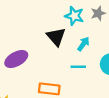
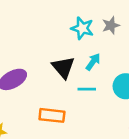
black triangle: (56, 37) -> (63, 67), moved

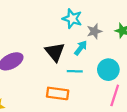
gray star: (111, 25) -> (94, 31), moved
orange rectangle: (52, 115) -> (58, 93), moved

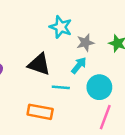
cyan arrow: (81, 48) -> (79, 65), moved
black triangle: (55, 52) -> (39, 64), turned -35

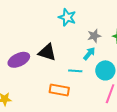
cyan star: (61, 27) -> (67, 17), moved
black triangle: (39, 64) -> (47, 52), moved

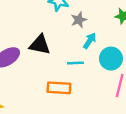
gray star: (94, 36) -> (79, 20), moved

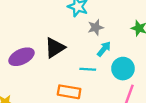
black triangle: (40, 45) -> (55, 48), turned -50

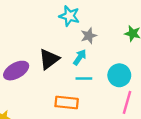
cyan arrow: (104, 49) -> (80, 57), moved

